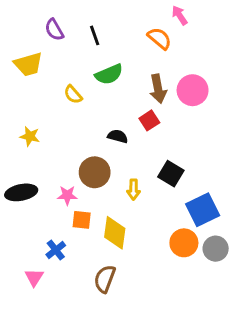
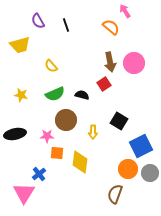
green semicircle: (109, 74) -> (55, 94), moved
pink triangle: (34, 277) -> (24, 193), size x1.6
brown semicircle: (105, 279) -> (115, 194), moved

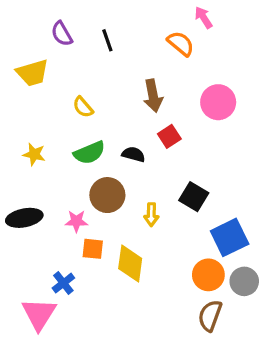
brown arrow: (110, 62) -> (153, 96), moved
brown semicircle: (115, 194) -> (210, 316), moved

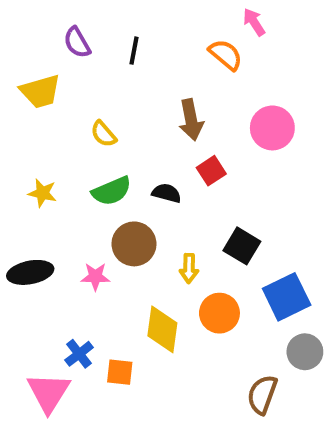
black line: (107, 40) -> (134, 51), turned 30
orange square: (93, 249) -> (120, 372), moved
orange circle: (208, 275) -> (219, 313), moved

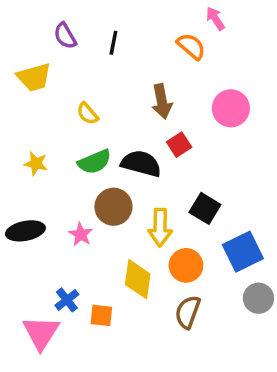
black semicircle: (167, 193) -> (141, 164), size x1.6
yellow arrow: (189, 268) -> (160, 227), size x1.5
pink star: (95, 276) -> (81, 234), turned 30
brown semicircle: (262, 394) -> (188, 312), moved

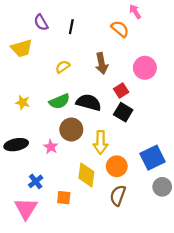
yellow semicircle: (88, 114) -> (63, 67), moved, turned 96
red square: (179, 145) -> (121, 91), moved
black square: (205, 208) -> (123, 112), moved
blue cross: (67, 300) -> (36, 181), moved

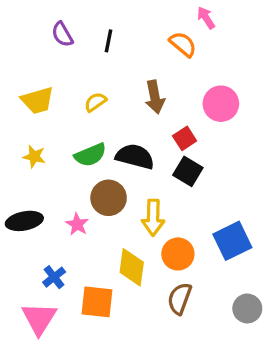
yellow trapezoid: (22, 48) -> (38, 100), moved
gray circle: (162, 187) -> (247, 308), moved
orange square: (64, 198) -> (97, 302), size x1.5

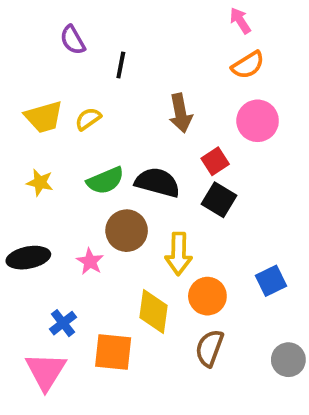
black line: (109, 41) -> (121, 65), moved
orange semicircle: (183, 44) -> (248, 65), moved, turned 108
yellow semicircle: (95, 102) -> (88, 119), moved
blue square: (232, 241) -> (271, 281), size x0.7

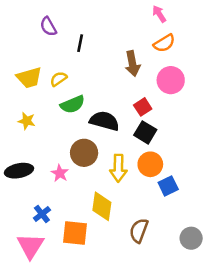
brown arrow: (181, 113) -> (132, 64), moved
green semicircle: (105, 181) -> (73, 104), moved
blue square: (271, 281) -> (168, 186), moved
orange circle: (207, 296) -> (150, 164), moved

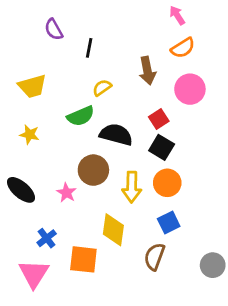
yellow semicircle: (59, 79) -> (102, 88), moved
black ellipse: (19, 171) -> (21, 190), turned 52
blue square: (168, 186) -> (169, 223), moved

